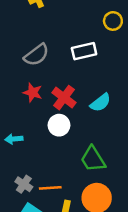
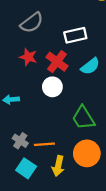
white rectangle: (84, 51) -> (75, 35), moved

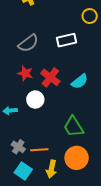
white rectangle: (75, 35) -> (66, 40), moved
white circle: (52, 87) -> (35, 100), moved

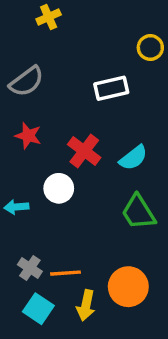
gray semicircle: (28, 43) -> (27, 81), moved
red star: (25, 73) -> (28, 136), moved
green trapezoid: (74, 127) -> (138, 212), moved

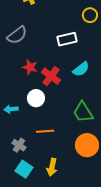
red star: (28, 136) -> (30, 67), moved
cyan semicircle: (133, 158) -> (81, 69), moved
orange line: (66, 273) -> (45, 131), moved
orange circle: (128, 287) -> (87, 145), moved

